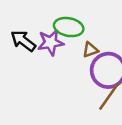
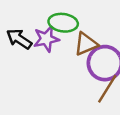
brown triangle: (90, 50) -> (86, 44), size x1.5

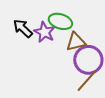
purple star: (46, 39) -> (45, 32), turned 30

